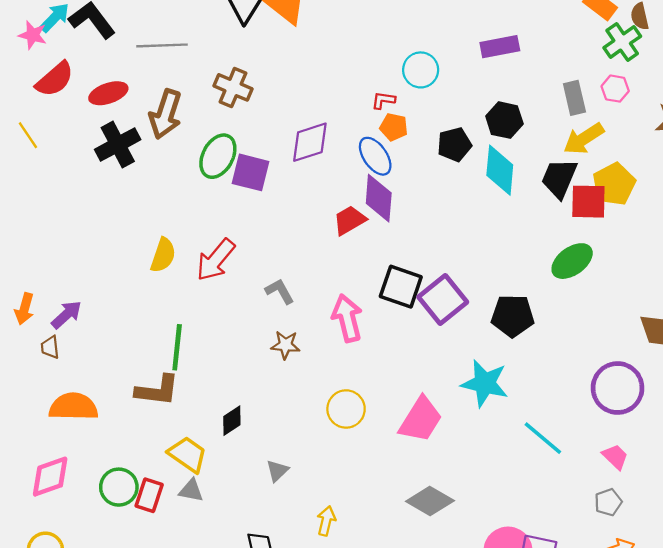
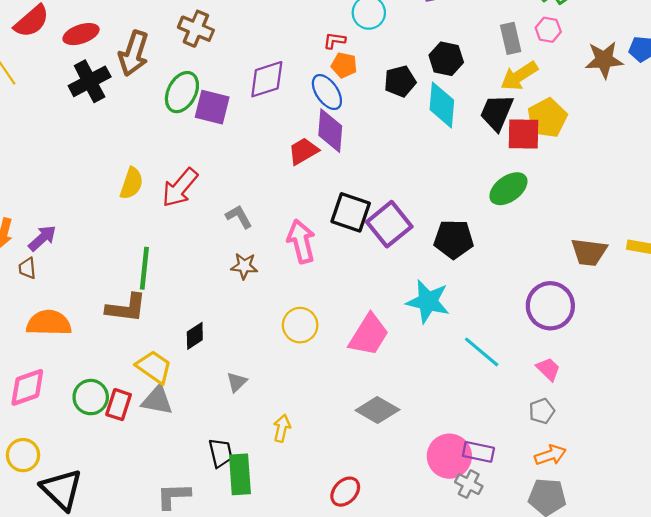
gray triangle: (191, 491) -> (157, 400), size x1.4

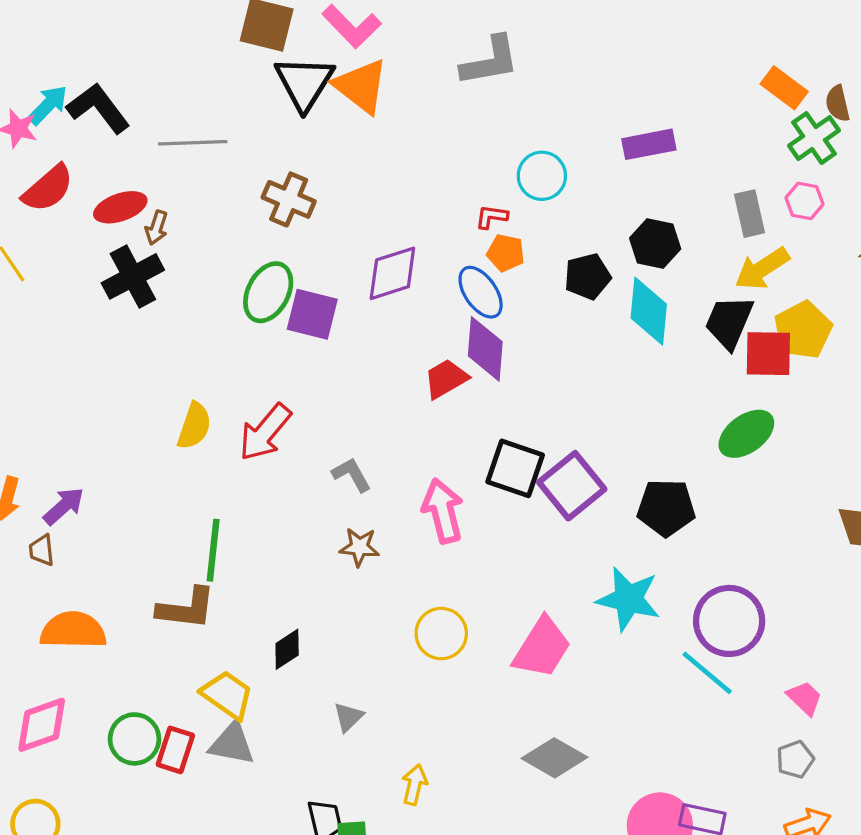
brown arrow: (134, 53) -> (156, 228), moved, size x0.5
purple circle: (550, 306) -> (729, 621), moved

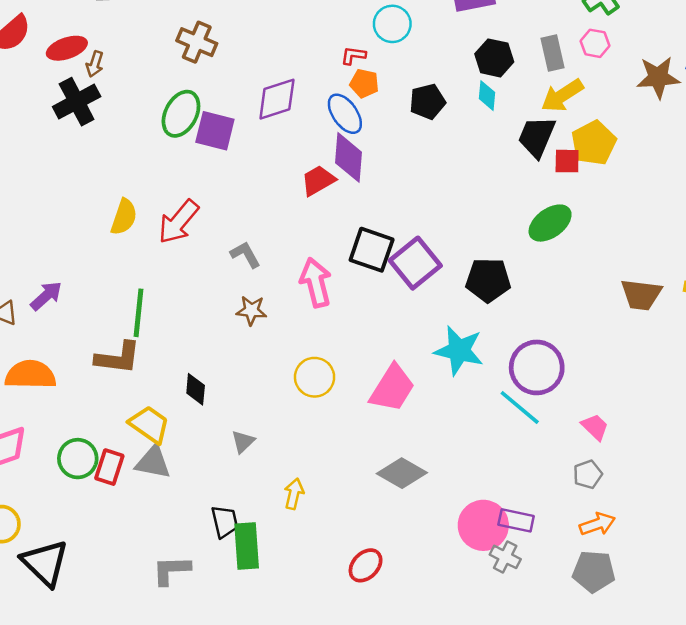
black hexagon: (655, 243) -> (494, 58), moved
cyan diamond: (649, 311) -> (487, 96), moved, size x0.6
red square: (768, 354) -> (567, 161), size x0.7
purple arrow: (64, 506) -> (46, 296), moved
black diamond: (287, 649) -> (196, 389), turned -52

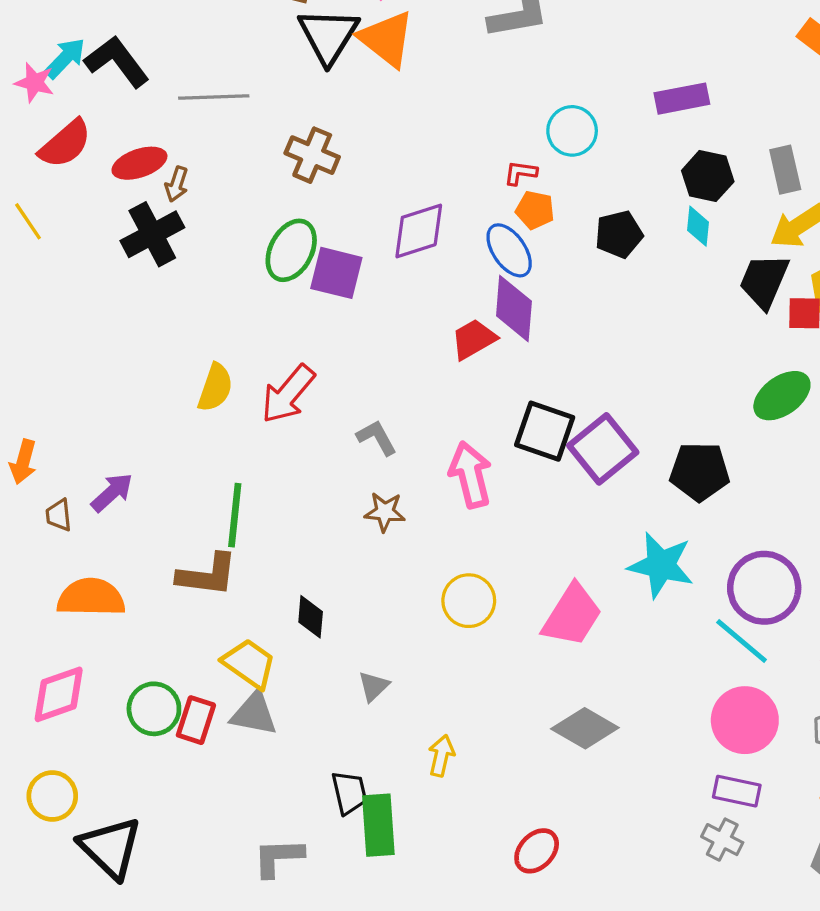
pink circle: (483, 525) -> (745, 720), moved

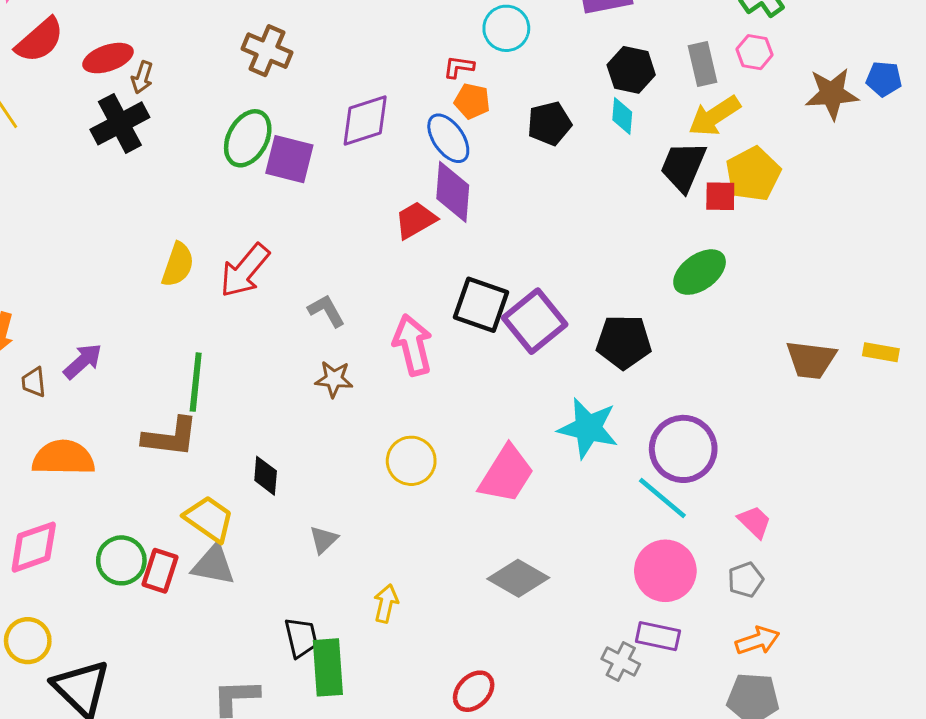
gray cross: (722, 840) -> (621, 661), moved

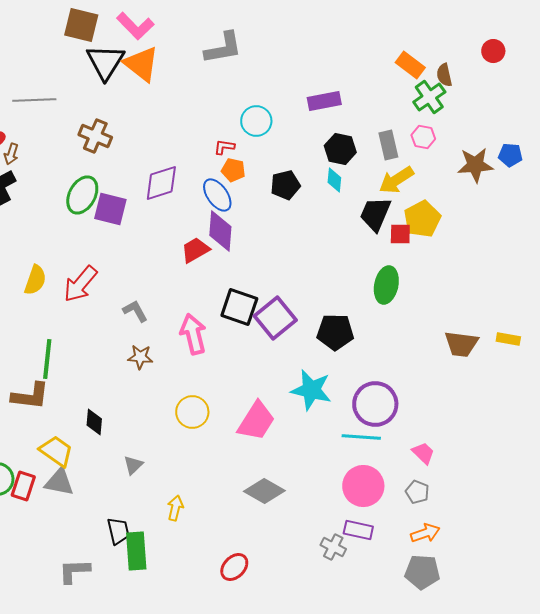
green ellipse: (700, 272) -> (386, 285), turned -42
cyan line: (662, 498) -> (361, 437), turned -36
gray pentagon: (746, 580) -> (417, 492), turned -30

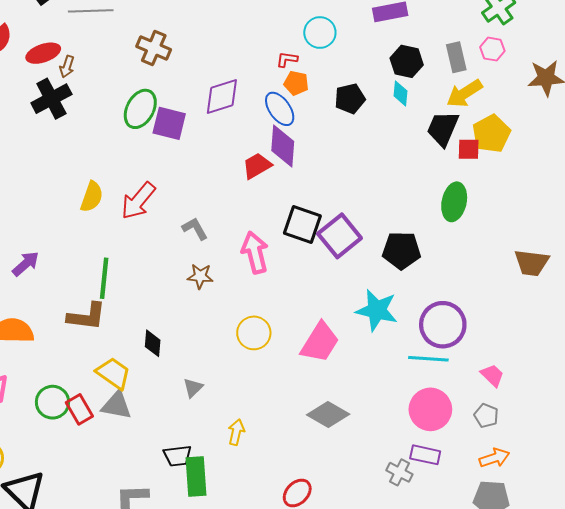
red rectangle: (23, 486) -> (79, 409), turned -48
black trapezoid: (118, 531) -> (177, 456), turned 96

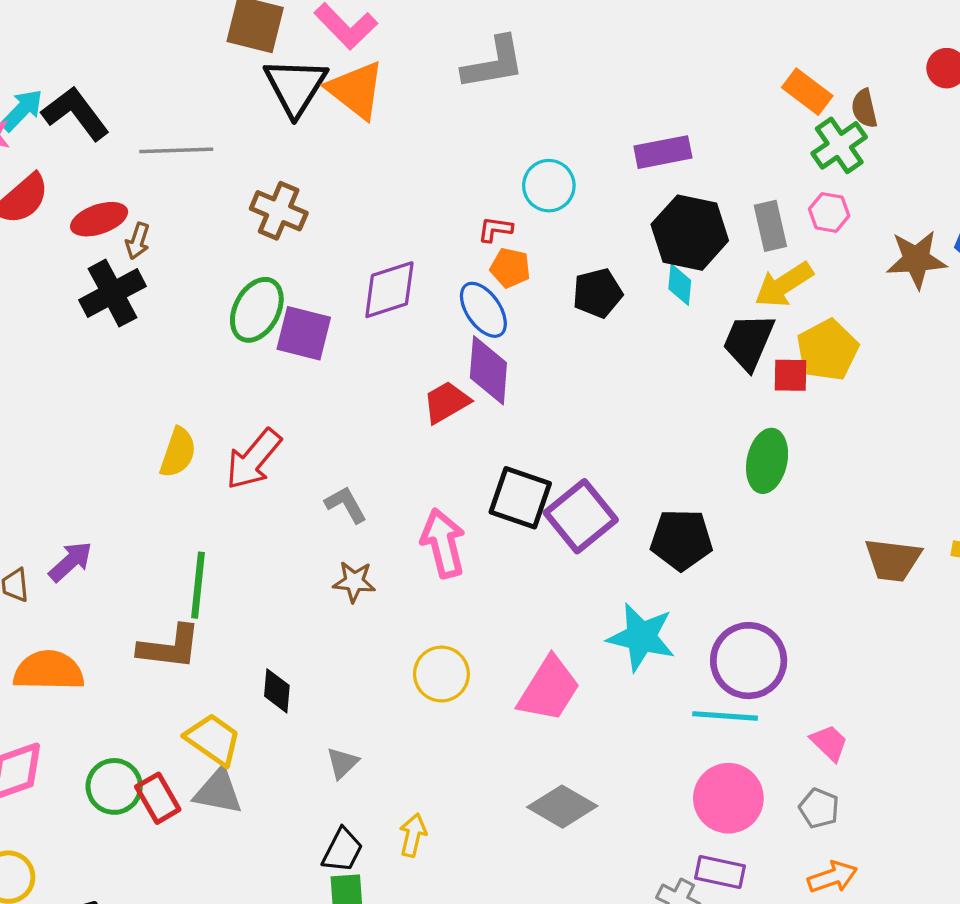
black hexagon: (407, 61) -> (690, 233), size x1.4
black trapezoid: (177, 456) -> (342, 850), moved, turned -56

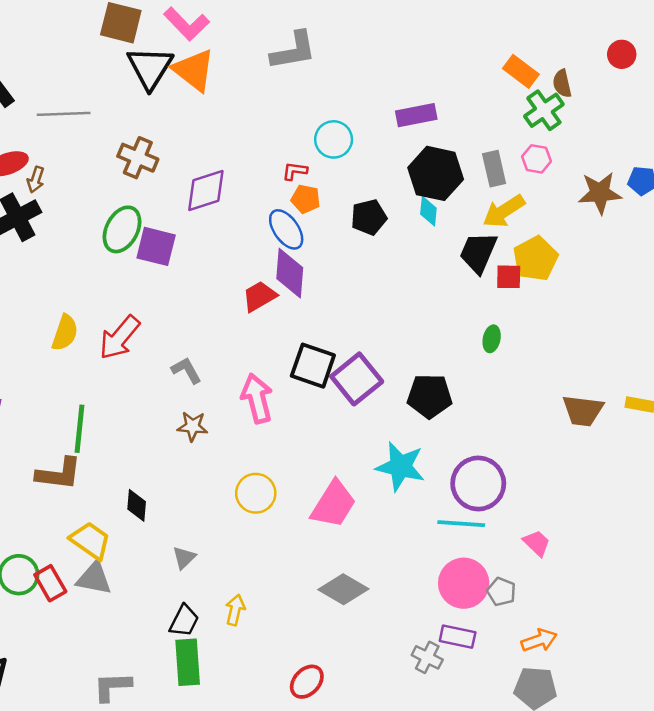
purple diamond: (389, 290) -> (206, 190), moved
green ellipse: (767, 461) -> (492, 339), size x0.6
gray pentagon: (819, 808) -> (501, 592), moved

